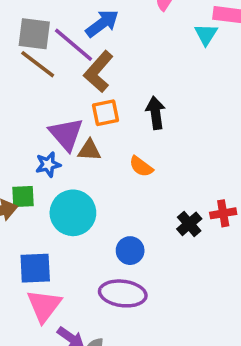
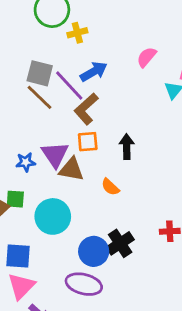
brown triangle: (89, 150) -> (71, 169), size x1.4
blue star: (48, 164) -> (26, 162), moved
black cross: (189, 224) -> (120, 243), moved, size x1.4
blue circle: (130, 251) -> (94, 251), size x1.4

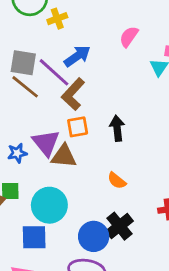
orange semicircle: (110, 187) -> (117, 181), moved
blue square: (18, 256) -> (34, 237), moved

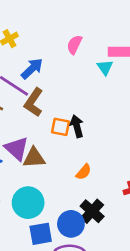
orange square: (78, 127) -> (60, 127), moved, turned 30
orange semicircle: (117, 181) -> (84, 172), turned -78
blue square: (34, 237) -> (41, 234), moved

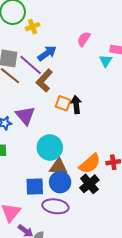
brown triangle: (34, 158) -> (58, 167), moved
orange semicircle: (84, 172) -> (90, 164), moved, size x1.6
cyan circle: (28, 203) -> (50, 147), moved
black cross: (92, 211) -> (89, 184), moved

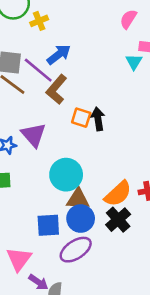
pink semicircle: (84, 39) -> (128, 19), moved
purple ellipse: (55, 206) -> (76, 250), turned -40

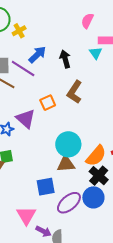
brown L-shape: (56, 89) -> (75, 92), moved
orange square: (81, 118) -> (48, 103), moved, turned -35
black arrow: (98, 119) -> (65, 59), moved
cyan circle: (66, 175) -> (68, 144), moved
blue circle: (81, 219) -> (93, 197), moved

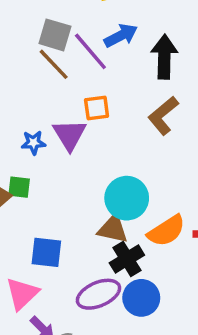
black arrow: (65, 59) -> (164, 57), size x1.4
orange square: (48, 103) -> (97, 108), moved
black cross: (99, 176) -> (127, 259), moved
blue square: (46, 187) -> (46, 252), moved

